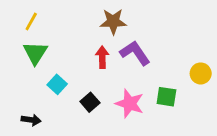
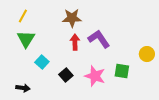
brown star: (113, 22) -> (72, 18), moved

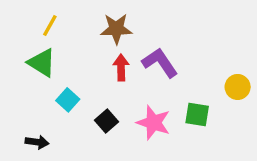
yellow line: (23, 16) -> (50, 25), moved
green triangle: (26, 39) -> (42, 63), turned -30

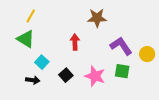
brown star: (116, 29) -> (97, 18), moved
purple L-shape: (160, 63) -> (121, 46), moved
black arrow: (37, 142) -> (33, 80), moved

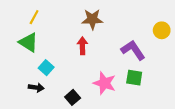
brown star: (97, 18) -> (92, 19), moved
yellow circle: (147, 54) -> (162, 30), moved
black square: (66, 75) -> (73, 97), moved

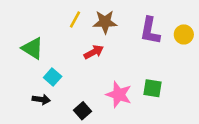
yellow line: (34, 17) -> (75, 19), moved
red arrow: (82, 46) -> (94, 52), turned 63
purple L-shape: (133, 50) -> (150, 31), moved, turned -135

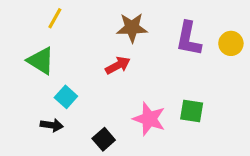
yellow line: (75, 19) -> (55, 18), moved

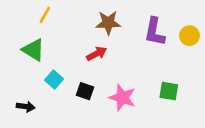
green square: (192, 111) -> (169, 91), moved
black arrow: (52, 125) -> (26, 107), moved
black square: (104, 139) -> (85, 91), moved, turned -30

